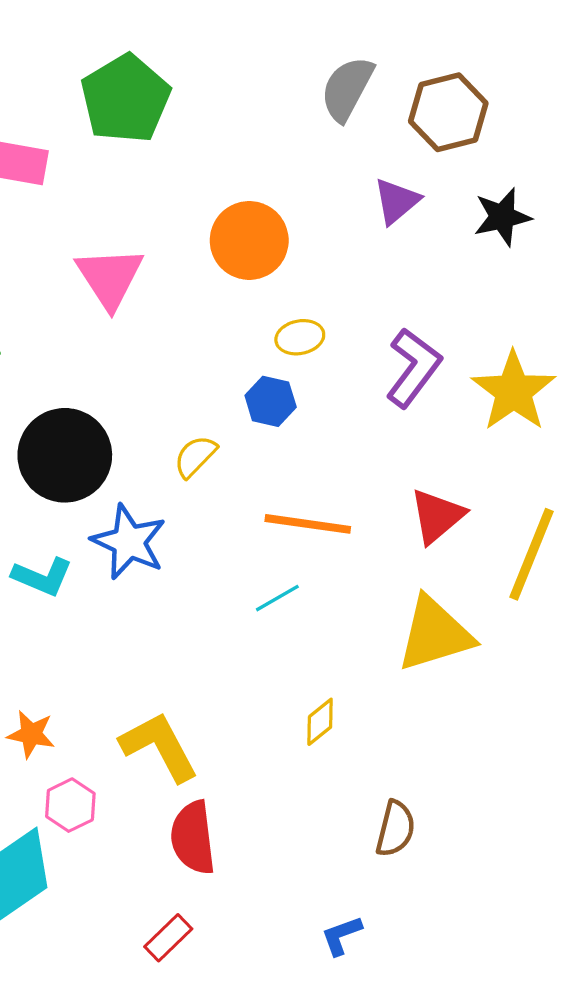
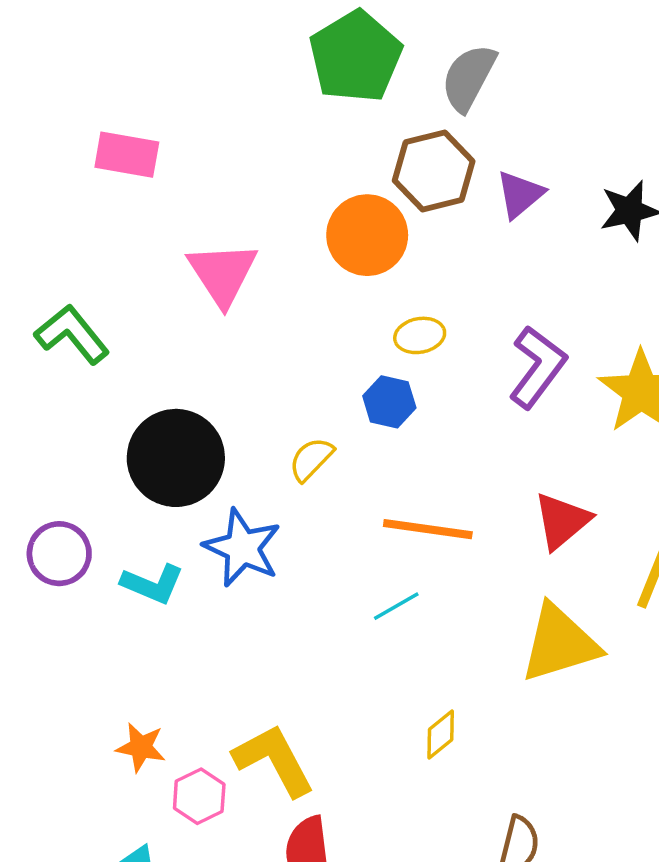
green pentagon: (126, 99) -> (356, 57), moved
brown hexagon: (448, 112) -> (434, 171), moved
pink hexagon: (70, 805) -> (199, 796), moved

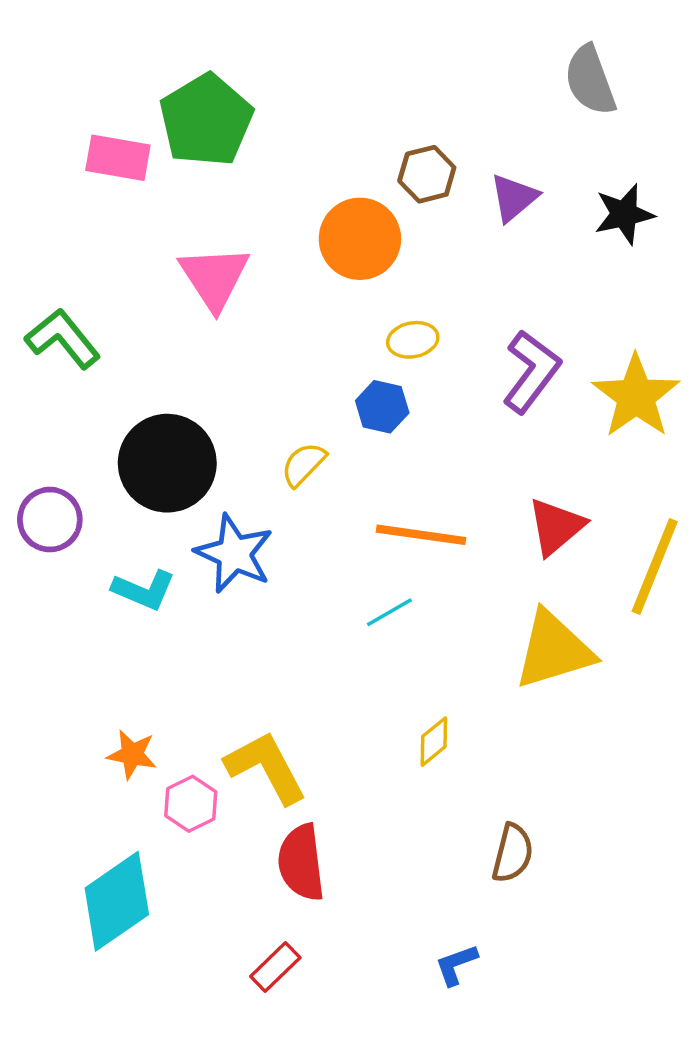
green pentagon: (356, 57) -> (206, 120), moved
gray semicircle: (469, 78) -> (590, 80), moved, turned -48
brown hexagon: (434, 171) -> (427, 174), size x0.7
purple circle: (59, 554) -> (50, 520), moved

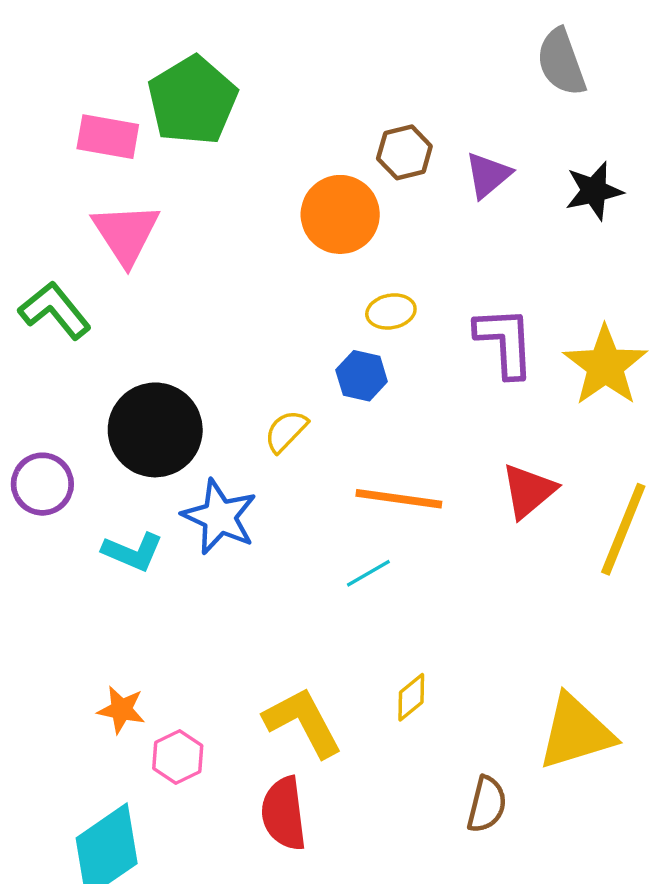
pink triangle: (214, 278) -> (126, 234), moved
purple L-shape: (531, 372) -> (505, 342), turned -40
yellow triangle: (554, 650) -> (576, 732), moved
yellow L-shape: (266, 767) -> (303, 722), moved

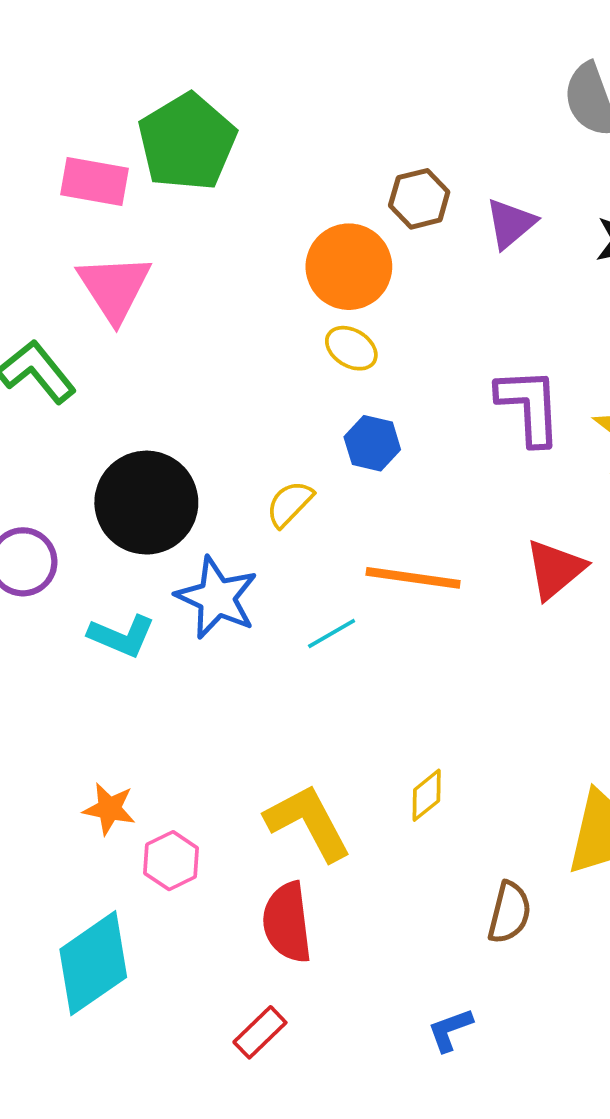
yellow ellipse: (391, 311) -> (351, 348), moved, turned 42
cyan line: (368, 573) -> (332, 633), moved

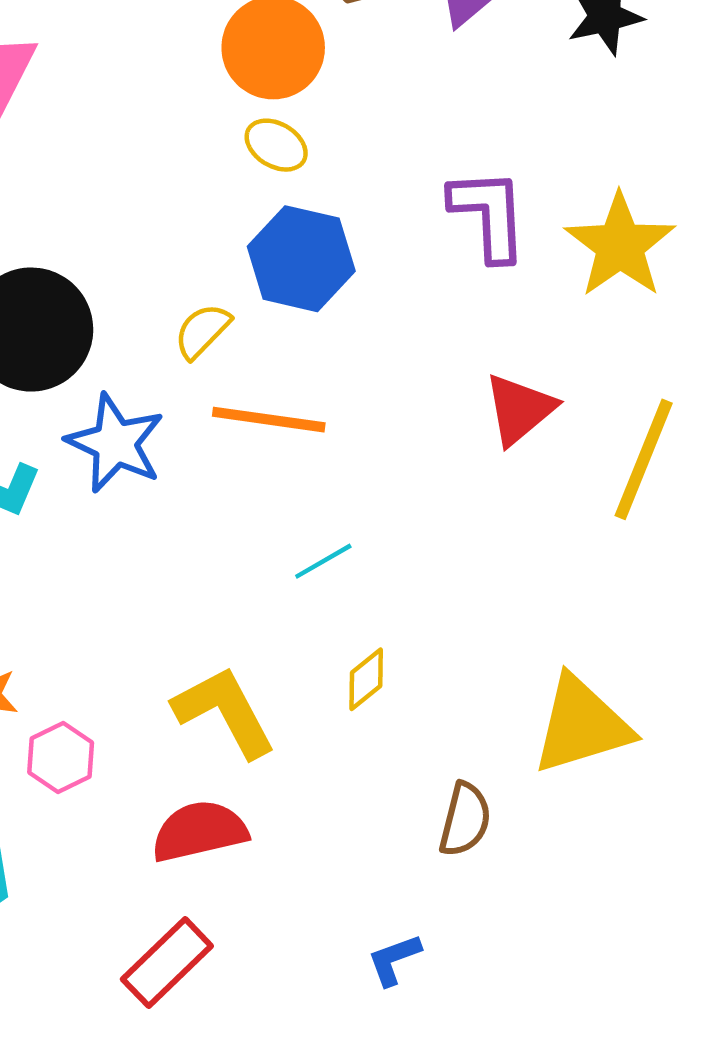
blue hexagon: (372, 443) -> (301, 259), size x1.6
orange line: (413, 578) -> (269, 420), moved
cyan line: (332, 633) -> (323, 561), moved
red semicircle: (287, 922) -> (199, 831), turned 84
red rectangle: (260, 1032) -> (167, 963), size x1.4

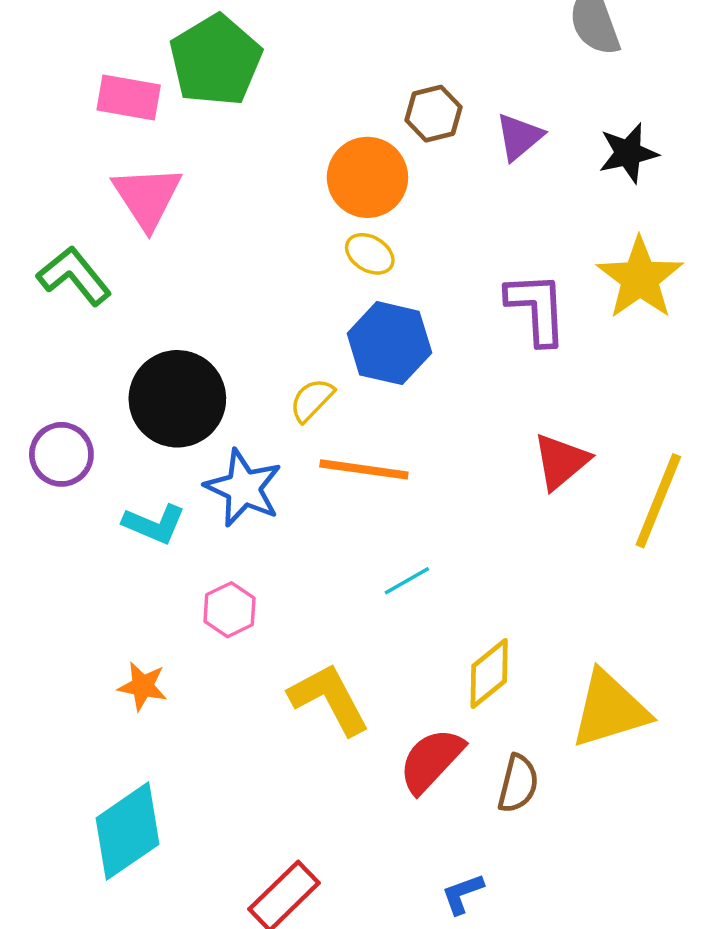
yellow star: (620, 245) -> (640, 278), moved
yellow diamond: (366, 679) -> (489, 673), moved, size x1.4
pink hexagon: (61, 757) -> (230, 610), moved
red semicircle: (199, 831) -> (431, 760), moved, turned -34

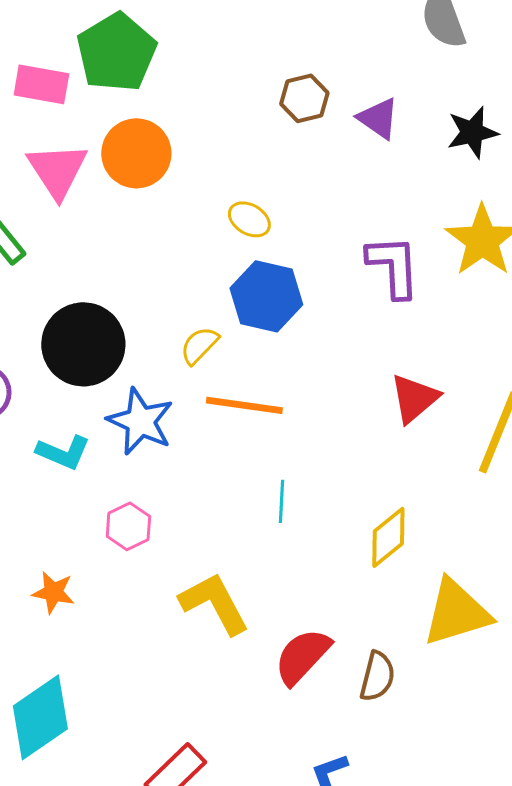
purple triangle: (519, 137) -> (378, 118), turned -45
orange circle: (367, 177) -> (136, 153), moved
cyan line: (407, 581) -> (281, 501), turned -57
yellow diamond: (489, 673) -> (388, 537), moved

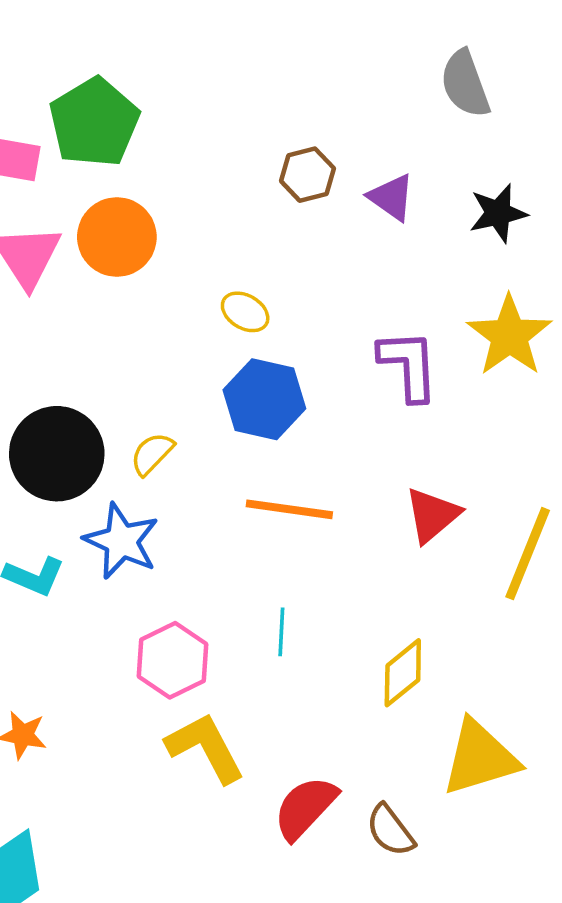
yellow semicircle: (199, 345) -> (152, 454), moved
orange line: (244, 405) -> (289, 509), moved
pink hexagon: (128, 526) -> (172, 660), moved, size x1.4
brown semicircle: (377, 676) -> (390, 830), turned 129

